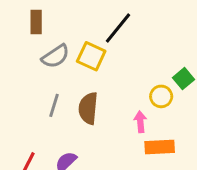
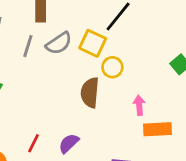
yellow circle: (161, 96) -> (112, 67), moved
gray line: (54, 105) -> (28, 46), moved

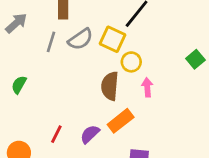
pink arrow: (139, 105) -> (147, 87), moved
orange rectangle: (157, 129) -> (121, 121), moved, turned -35

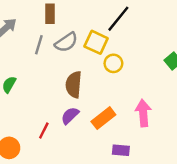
brown semicircle: (110, 86) -> (74, 85), moved
pink arrow: (147, 87) -> (143, 113), moved, size x1.5
purple semicircle: (90, 134) -> (70, 116), moved

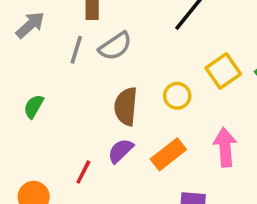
yellow square: (96, 42) -> (223, 71), moved, turned 30
yellow circle: (113, 63) -> (177, 96), moved

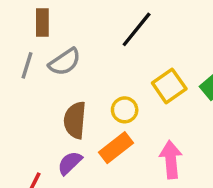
orange rectangle: (168, 154) -> (116, 148), moved

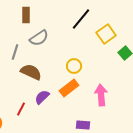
gray line: (27, 65) -> (15, 52), moved
yellow square: (169, 86) -> (106, 34), moved
brown semicircle: (75, 120) -> (31, 72), moved, turned 110

